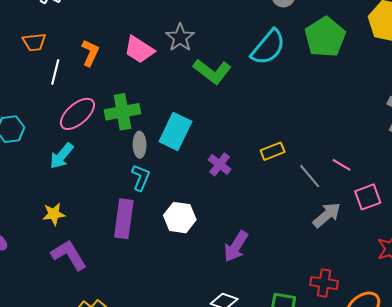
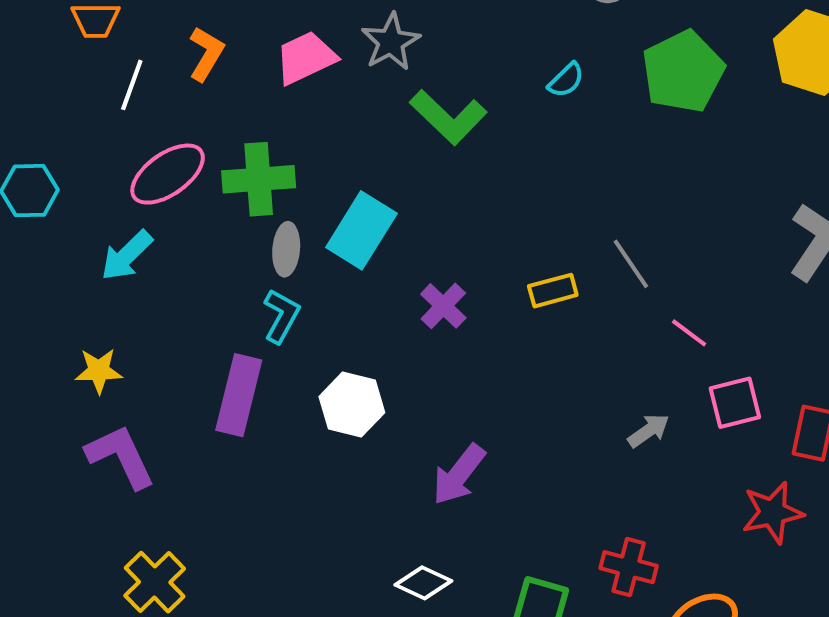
cyan semicircle: (268, 47) -> (566, 80), size x0.5
pink trapezoid: (139, 50) -> (306, 58), turned 116
gray line: (310, 176) -> (631, 264), moved
gray arrow: (327, 215) -> (649, 431), size x0.7

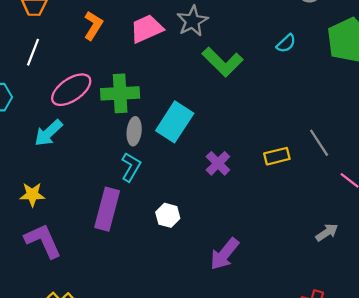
white line: (132, 85) -> (33, 52), moved
white hexagon: (352, 405) -> (168, 215), size x0.7

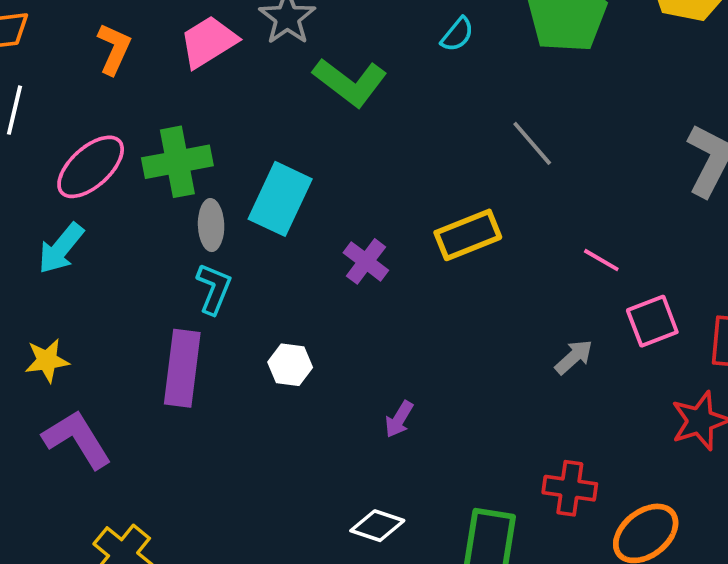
gray line: (319, 143) -> (532, 143), moved
yellow rectangle: (277, 156) -> (468, 235), size x1.4
purple arrow: (224, 254) -> (399, 419), size x0.6

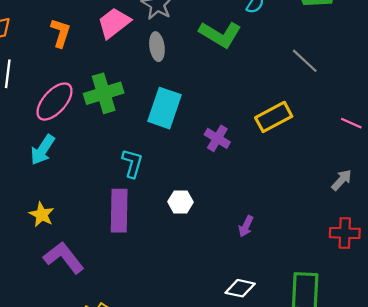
green L-shape: (350, 82) -> (220, 34), moved
gray ellipse: (211, 225) -> (157, 47), moved
yellow star: (47, 360) -> (42, 215), turned -30
red cross: (570, 488) -> (345, 233), moved

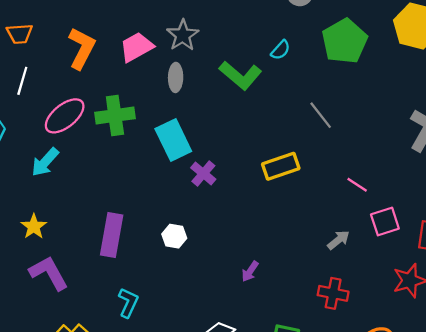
orange L-shape: (61, 33) -> (82, 48), size x1.4
cyan rectangle: (165, 108) -> (173, 140), turned -54
purple cross: (217, 138) -> (203, 173), moved
cyan L-shape: (132, 163) -> (128, 303), moved
purple arrow: (246, 226) -> (250, 271), moved

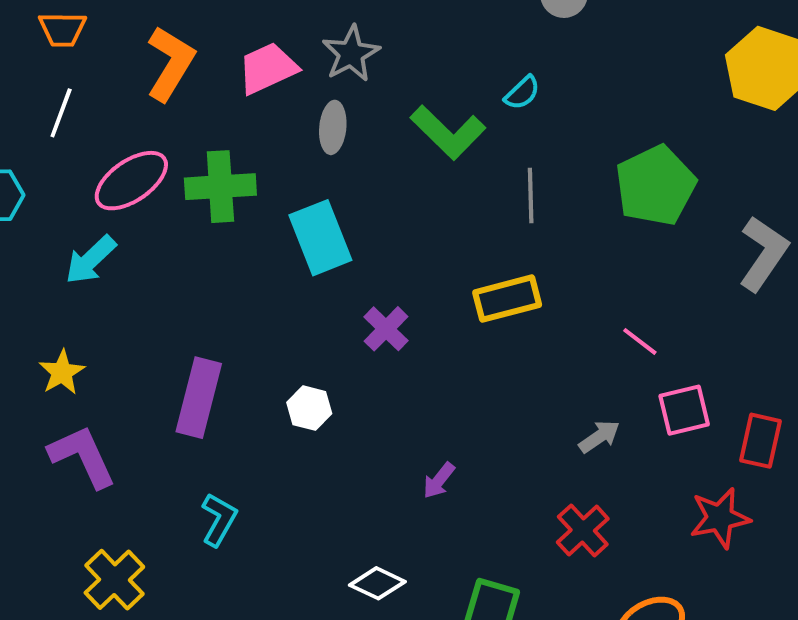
green pentagon: (345, 41) -> (655, 186), moved
gray line: (321, 115) -> (531, 195), moved, turned 32
purple cross: (203, 173) -> (386, 329), moved
red cross: (333, 293) -> (583, 530), turned 32

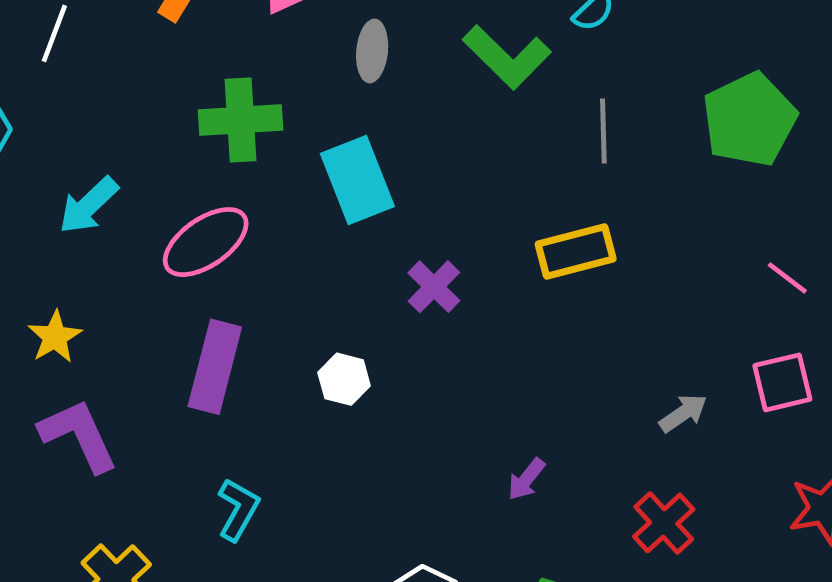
pink ellipse: (131, 181) -> (206, 242), moved
pink line: (640, 341) -> (787, 278), moved
purple arrow: (439, 480) -> (526, 479), moved

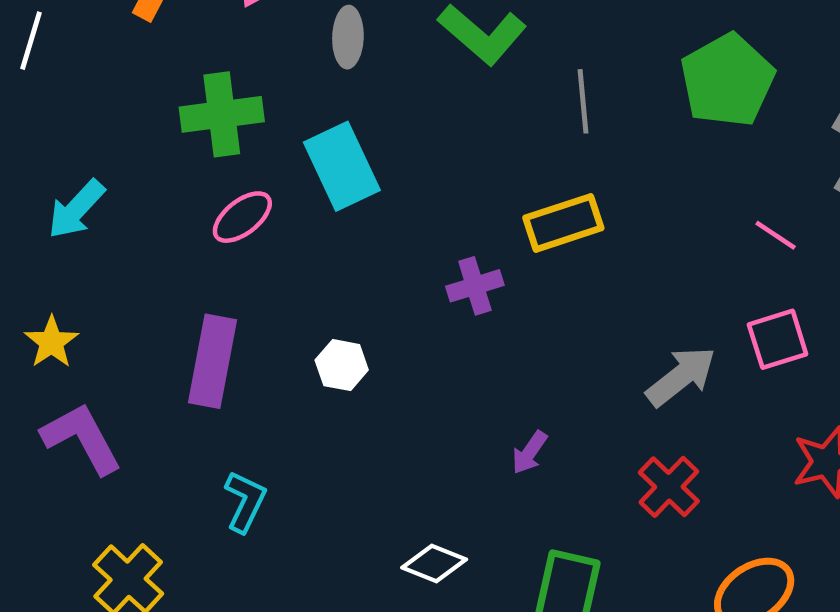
pink ellipse: (206, 242) -> (242, 217), moved, size x0.7
purple cross: (434, 287) -> (475, 286), moved, turned 32
gray arrow: (683, 413) -> (681, 376), size x1.5

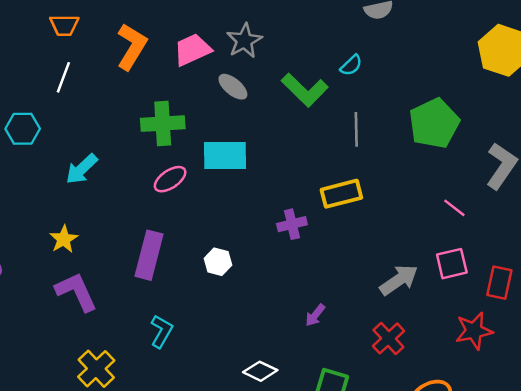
gray ellipse: (348, 37) -> (233, 87), turned -56
cyan rectangle: (342, 166) -> (225, 156), turned -69

